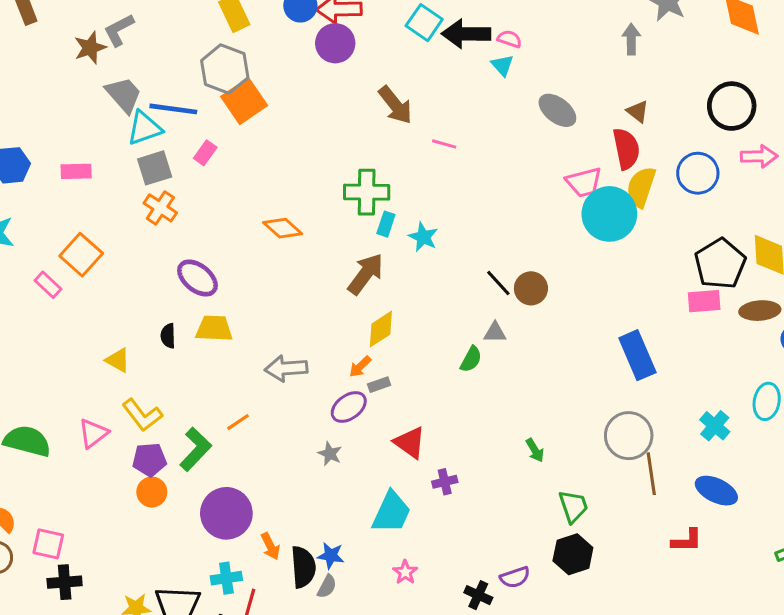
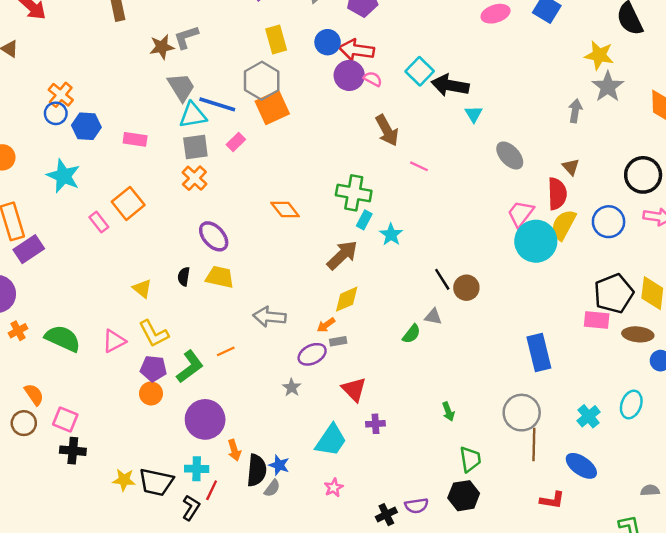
pink semicircle: (509, 39) -> (373, 79), moved
pink trapezoid: (584, 182) -> (521, 214), turned 132
black cross: (478, 595) -> (386, 515), turned 30

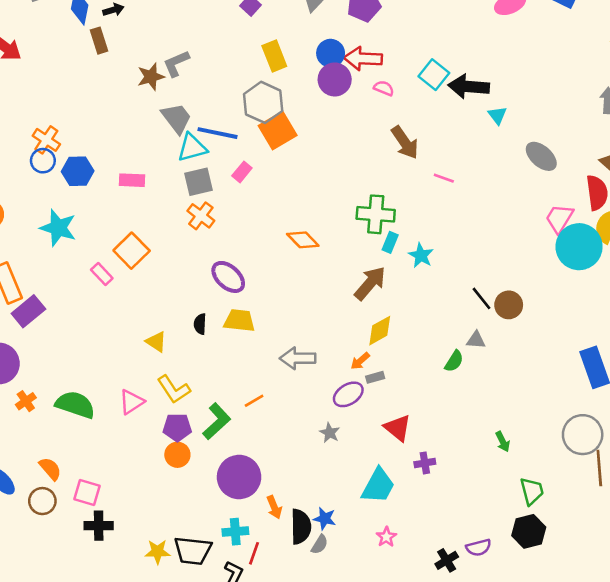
purple circle: (349, 75) -> (335, 79), moved

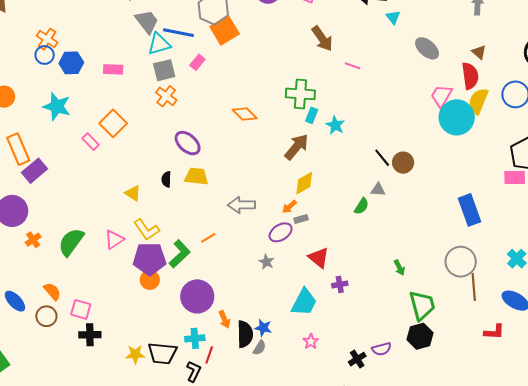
green semicircle: (75, 405) -> (71, 242), turned -72
purple pentagon: (177, 427) -> (150, 259), size x1.5
green trapezoid: (532, 491) -> (422, 305), size x1.4

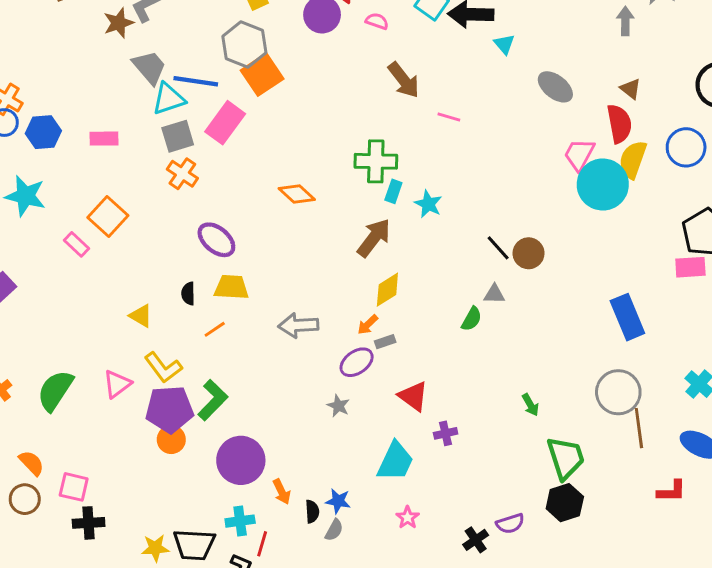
pink rectangle: (197, 62) -> (225, 123), size x1.8
orange line: (208, 238) -> (215, 329), moved
black semicircle: (245, 334) -> (312, 511), size x0.6

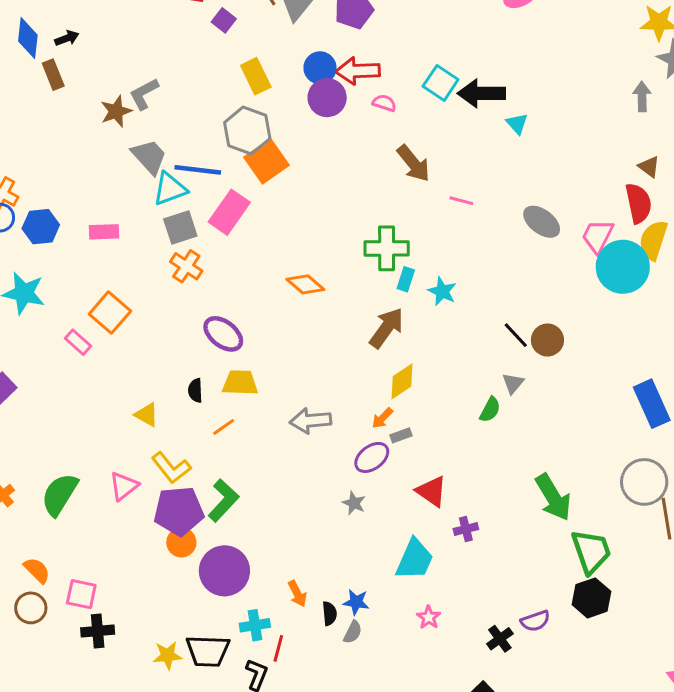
gray ellipse: (555, 87) -> (542, 222), moved
gray triangle: (494, 294) -> (513, 383), turned -50
green arrow: (530, 405) -> (553, 497), size x2.0
purple circle: (241, 460) -> (224, 571), moved

